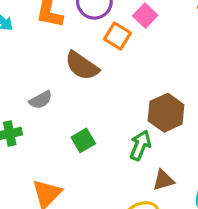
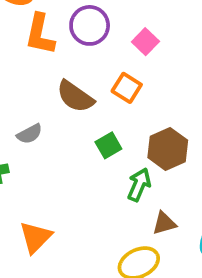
orange square: (117, 36) -> (127, 88), moved
green square: (83, 140) -> (108, 145), moved

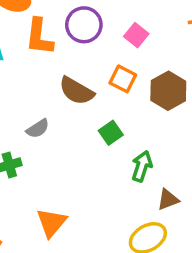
brown hexagon: (168, 149) -> (168, 91), moved

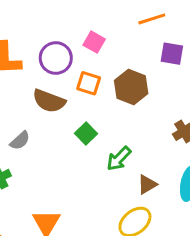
purple circle: (84, 25) -> (56, 58), moved
green arrow: (142, 166) -> (119, 159), turned -144

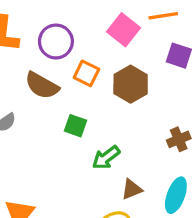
pink square: (94, 42) -> (124, 30), moved, size x1.4
green square: (86, 133) -> (76, 126), turned -35

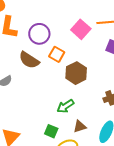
brown hexagon: (131, 84) -> (76, 73), moved
green square: (76, 126) -> (51, 131), moved

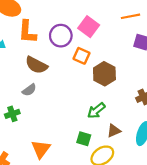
pink square: (81, 29) -> (89, 27), moved
brown semicircle: (29, 60) -> (36, 65), moved

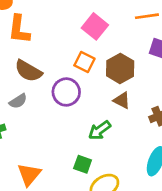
purple circle: (61, 36) -> (66, 92), moved
brown hexagon: (104, 74) -> (120, 68), moved
brown triangle: (114, 131) -> (122, 100), moved, turned 48

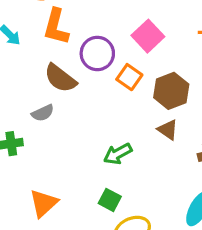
purple circle: (66, 92) -> (97, 54), moved
green arrow: (100, 130) -> (118, 154), moved

